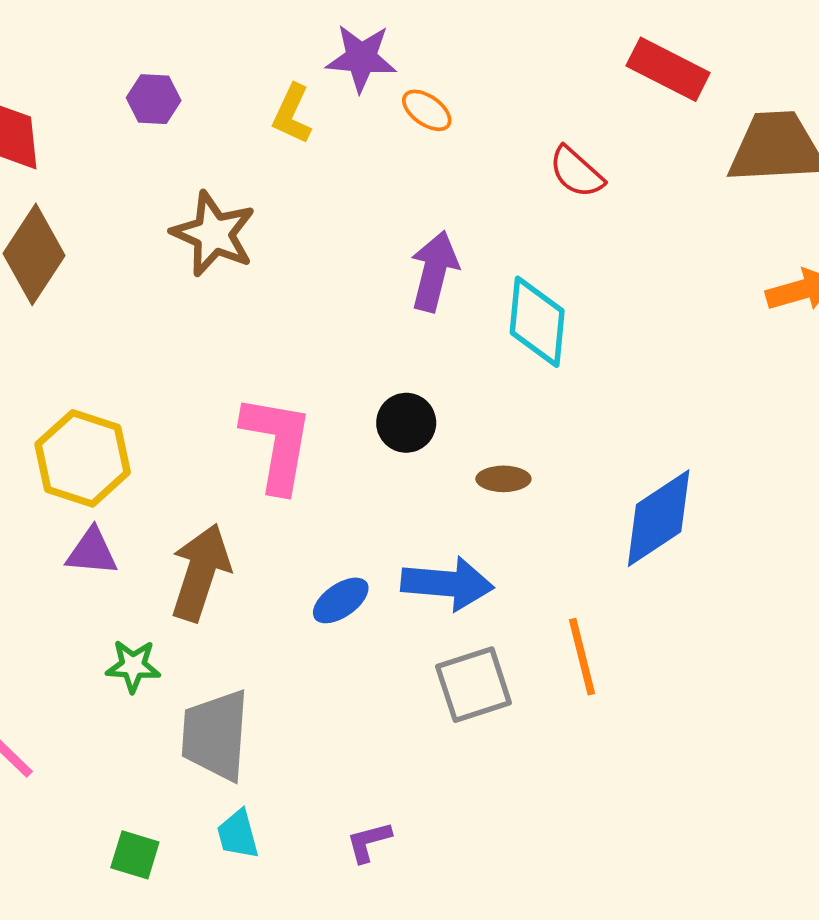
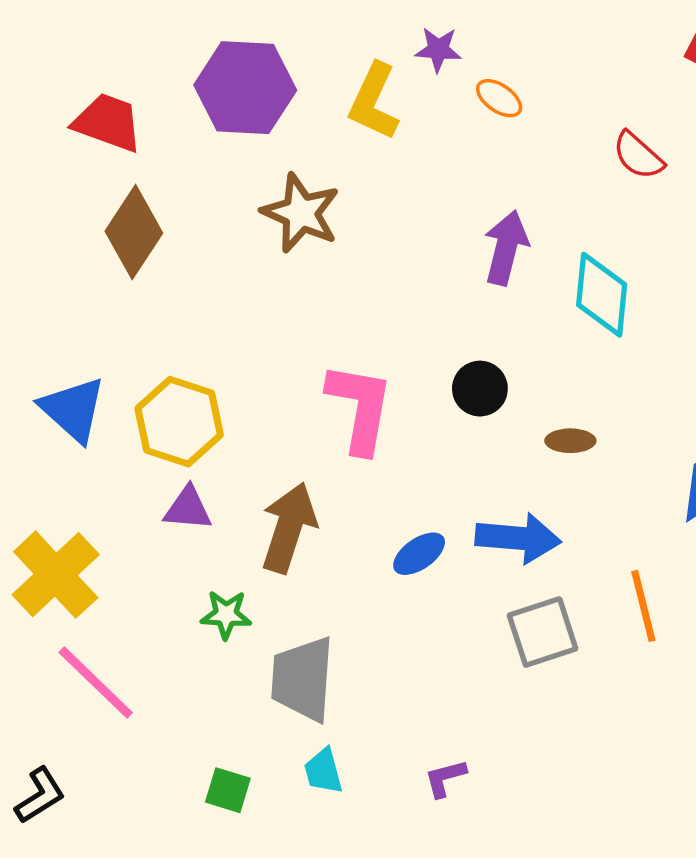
purple star: (361, 58) -> (438, 49), size x0.7
purple hexagon: (154, 99) -> (245, 88), size x2.0
yellow L-shape: (292, 114) -> (374, 102), size x1.4

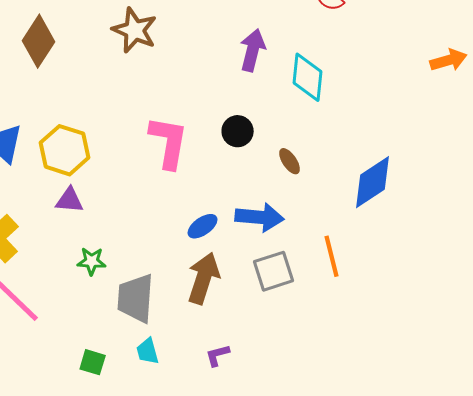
brown ellipse: (570, 441) -> (290, 161), turned 56
brown arrow: (289, 528) -> (204, 278), moved

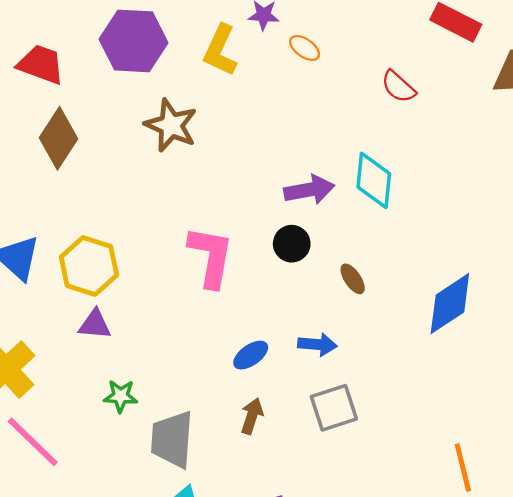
purple arrow: (253, 50) -> (309, 190), moved, turned 66
blue arrow: (260, 217) -> (317, 344), size x0.7
orange line: (332, 256) -> (463, 468), moved
brown arrow: (204, 278) -> (252, 416), size x0.6

